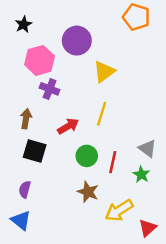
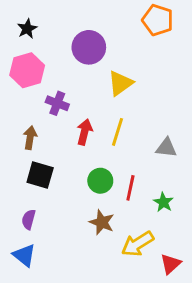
pink hexagon: (40, 60) -> (27, 70), moved
red arrow: (68, 126) -> (85, 132), moved, turned -45
gray triangle: (147, 148) -> (166, 148), moved, turned -30

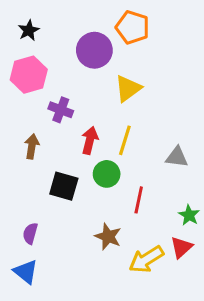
orange pentagon: (158, 20) -> (133, 27), moved
black square: (40, 175) -> (64, 186), moved
green circle: (100, 181) -> (107, 174), moved
green star: (163, 202) -> (189, 215), moved
red triangle: (171, 264) -> (181, 247), moved

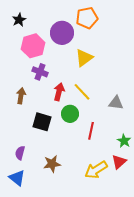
orange pentagon: (133, 27) -> (87, 18), turned -30
pink hexagon: (29, 75) -> (33, 46), moved
yellow line: (125, 140) -> (82, 92), turned -60
brown star: (108, 237) -> (52, 164), moved, turned -30

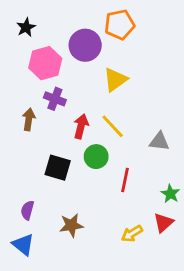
brown arrow: (21, 96) -> (29, 119), moved
yellow arrow: (96, 170) -> (132, 234), size x0.7

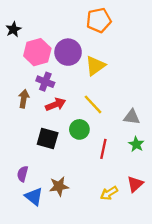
black star: (26, 27) -> (13, 29), moved
purple circle: (85, 45) -> (68, 52), moved
red arrow: (81, 126) -> (56, 104), moved, turned 54
green star: (170, 194) -> (136, 144), moved
blue triangle: (23, 245) -> (34, 197), moved

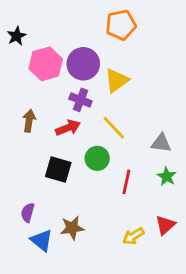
purple cross: (45, 82) -> (80, 100), moved

